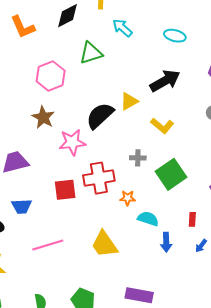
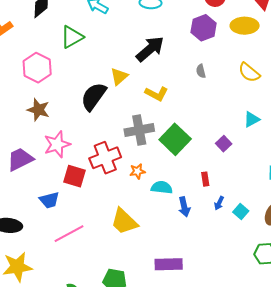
pink star: (72, 142) -> (57, 144), moved
gray cross: (138, 158) -> (139, 130), size x1.8
red square: (65, 190) -> (75, 176), turned 35
blue trapezoid: (22, 206) -> (49, 200), moved

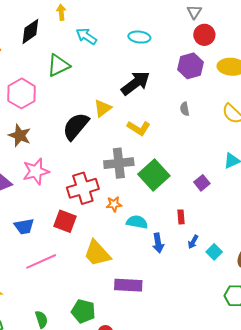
red square: (75, 176) -> (65, 221), moved
purple rectangle: (169, 264) -> (128, 285), moved

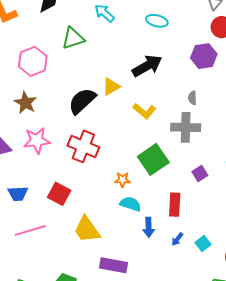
gray cross: (119, 163) -> (186, 127), moved
red cross: (83, 188) -> (83, 146), moved, turned 32
orange star: (114, 204) -> (122, 180), moved
red rectangle: (181, 217) -> (175, 205), size x1.6
blue arrow: (193, 242) -> (177, 239), moved

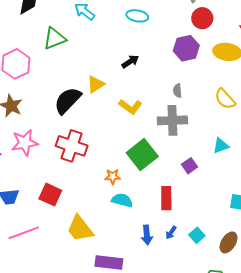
black arrow: (147, 66) -> (130, 62), size x0.6
blue arrow: (149, 227) -> (147, 235), moved

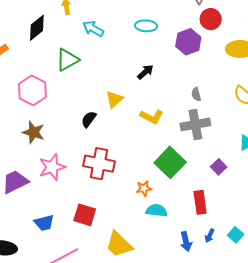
purple hexagon: (186, 48) -> (188, 42), moved
black semicircle: (68, 100) -> (89, 119), size x0.6

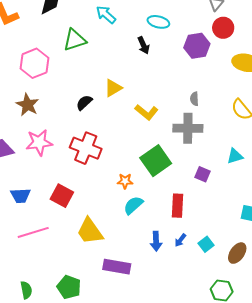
black arrow: (145, 72) -> (144, 45), moved, turned 96
purple square: (219, 167) -> (202, 174), turned -35
cyan semicircle: (157, 211) -> (133, 205), turned -60

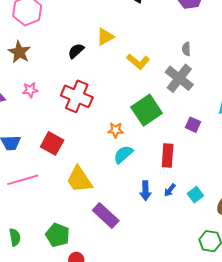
gray cross: (188, 128) -> (179, 78), turned 36
pink star: (39, 142) -> (30, 90), size x0.6
purple rectangle: (117, 267) -> (106, 216), turned 32

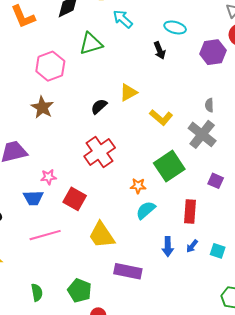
pink star: (30, 90) -> (48, 177), moved
red cross: (77, 96) -> (100, 152), turned 32
cyan square: (195, 195) -> (218, 251), turned -35
purple rectangle: (106, 216) -> (128, 271), turned -32

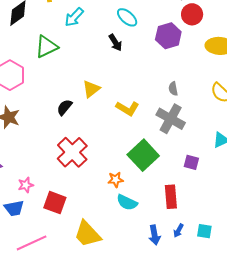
cyan arrow: (123, 19) -> (74, 17), turned -80
cyan ellipse: (175, 27) -> (127, 17), turned 35
cyan semicircle: (146, 210) -> (127, 202), turned -105

